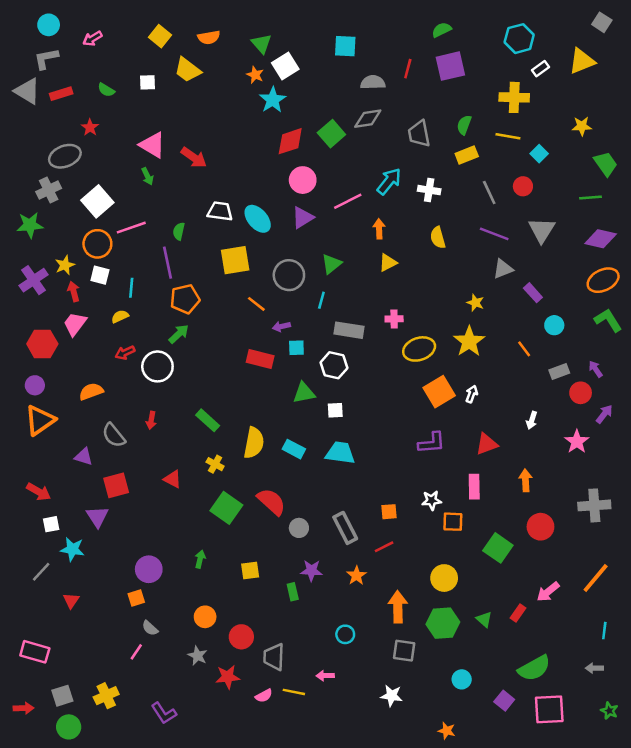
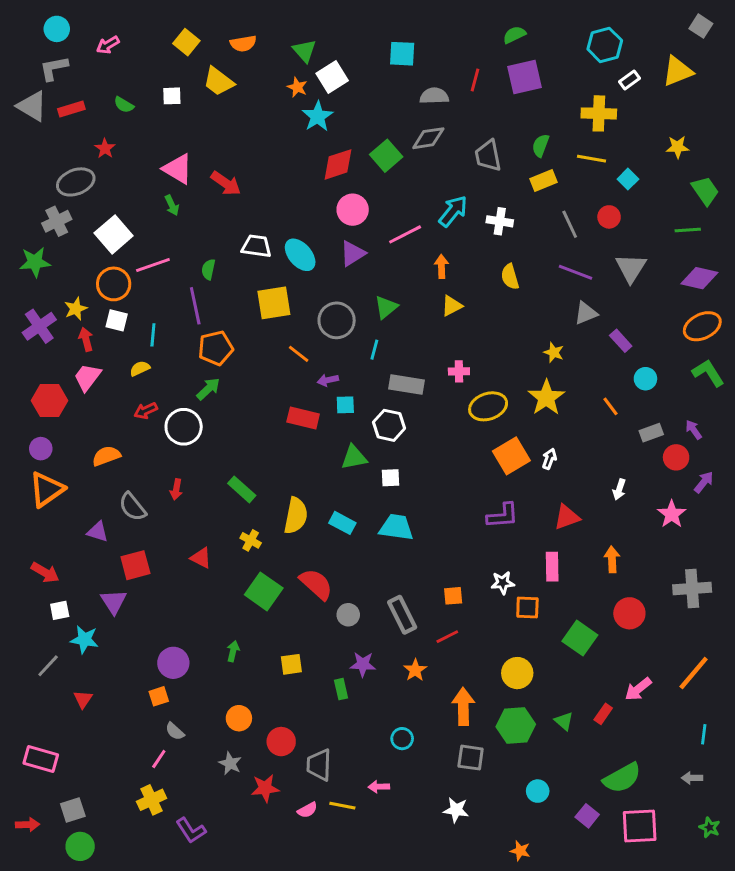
yellow cross: (106, 696) -> (151, 800), moved

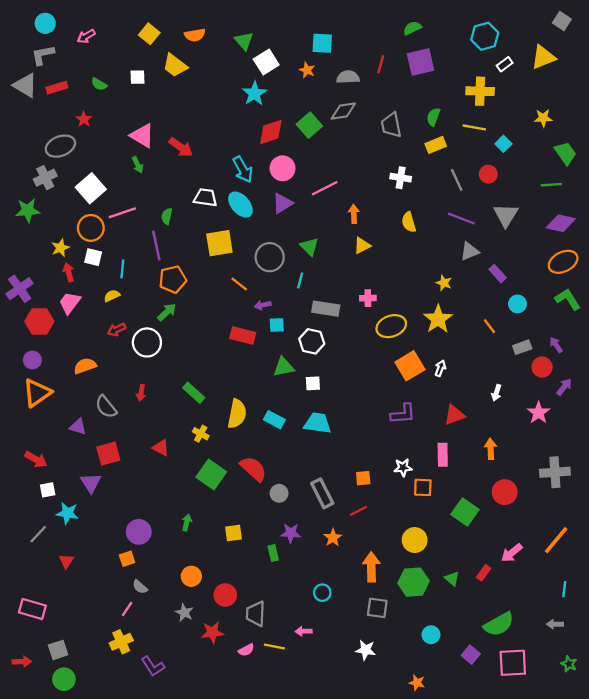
orange star: (297, 87) -> (307, 70), moved
cyan arrow: (453, 211) -> (243, 169), moved, turned 112
green triangle: (386, 307) -> (309, 247), turned -36
purple cross: (39, 326) -> (20, 289), moved

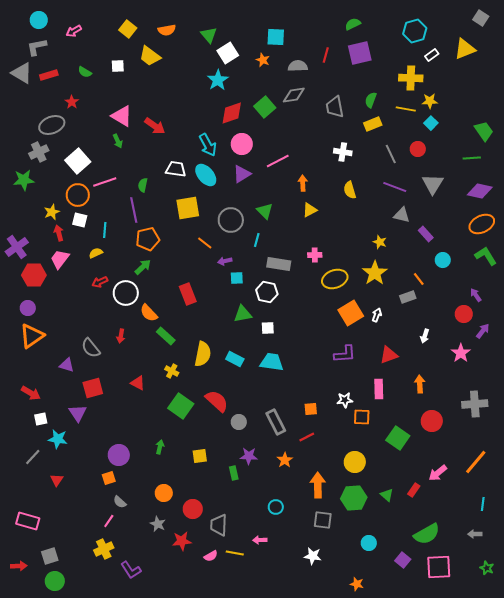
yellow star: (543, 118) -> (430, 101), moved
gray triangle: (470, 251) -> (402, 215), turned 36
red rectangle: (243, 335) -> (188, 294), moved, turned 55
gray rectangle: (522, 347) -> (408, 297), moved
orange semicircle: (85, 366) -> (149, 313), moved, turned -114

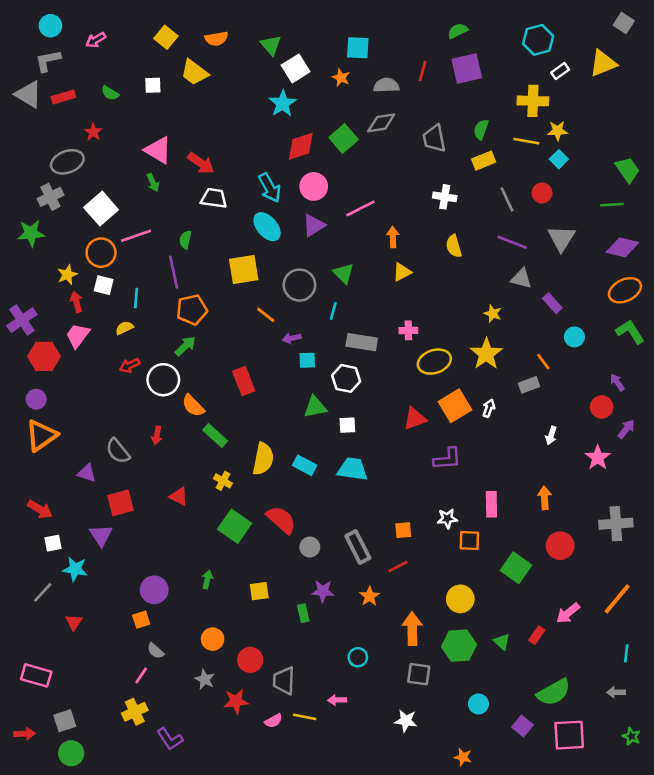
white trapezoid: (176, 169) -> (214, 198), moved
red triangle: (389, 355) -> (415, 419), moved

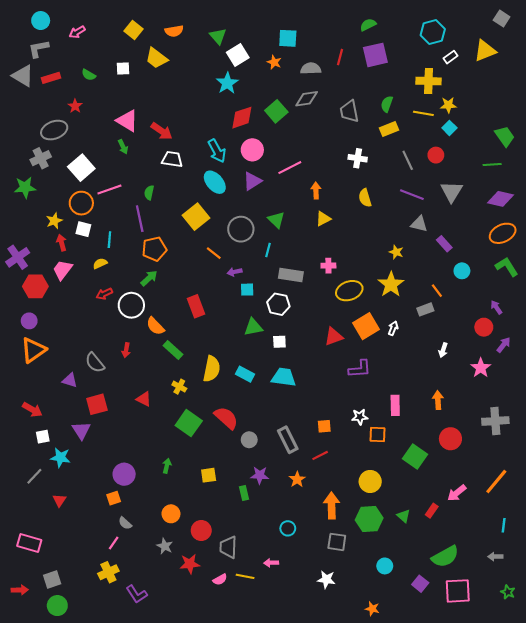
yellow square: (244, 269) -> (196, 217), turned -30

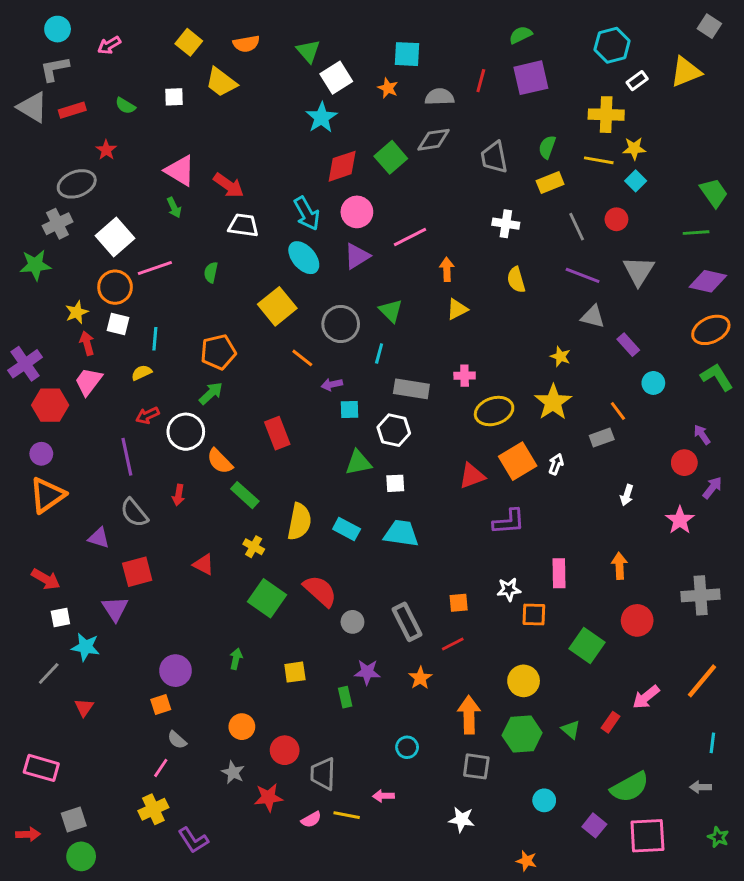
purple line: (140, 219) -> (127, 457), moved

